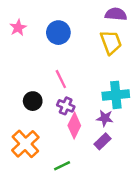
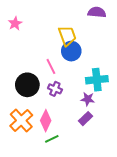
blue circle: (58, 33) -> (71, 51), moved
yellow trapezoid: (111, 42) -> (67, 36), moved
black circle: (33, 101) -> (27, 85), size x1.5
pink diamond: (74, 125) -> (46, 121), moved

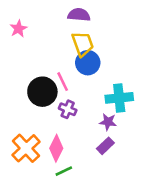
purple semicircle: (97, 12) -> (79, 15), moved
black circle: (27, 85) -> (42, 92), moved

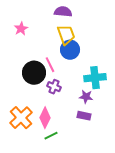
pink star: (18, 29) -> (21, 29), moved
purple rectangle: (105, 146) -> (84, 116), turned 56

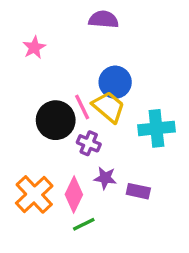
yellow trapezoid: (66, 35) -> (109, 107), moved, turned -30
purple star: (86, 97) -> (105, 178), moved

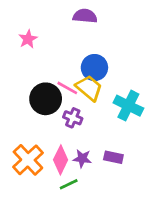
pink line: (82, 107) -> (67, 88), turned -35
cyan cross: (156, 128) -> (128, 106), turned 32
purple star: (105, 178) -> (82, 159), moved

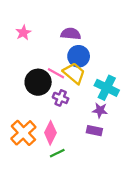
purple semicircle: (85, 16) -> (71, 34), moved
purple star: (82, 159) -> (100, 110), moved

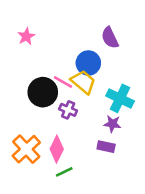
purple semicircle: (71, 34) -> (110, 38), moved, turned -120

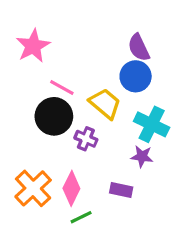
pink star: (26, 36) -> (33, 46), size x1.5
blue circle: (88, 63) -> (136, 76), moved
pink line: (63, 82) -> (62, 88), moved
purple rectangle: (106, 147) -> (121, 190), moved

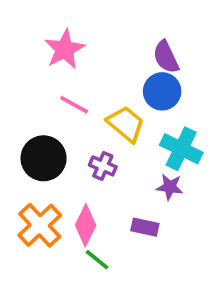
pink star: (33, 46) -> (65, 49), moved
black circle: (54, 116) -> (44, 158), moved
green line: (81, 217) -> (97, 260), turned 65

